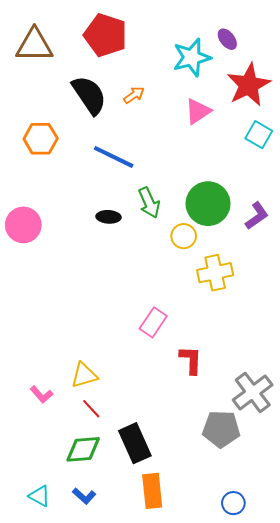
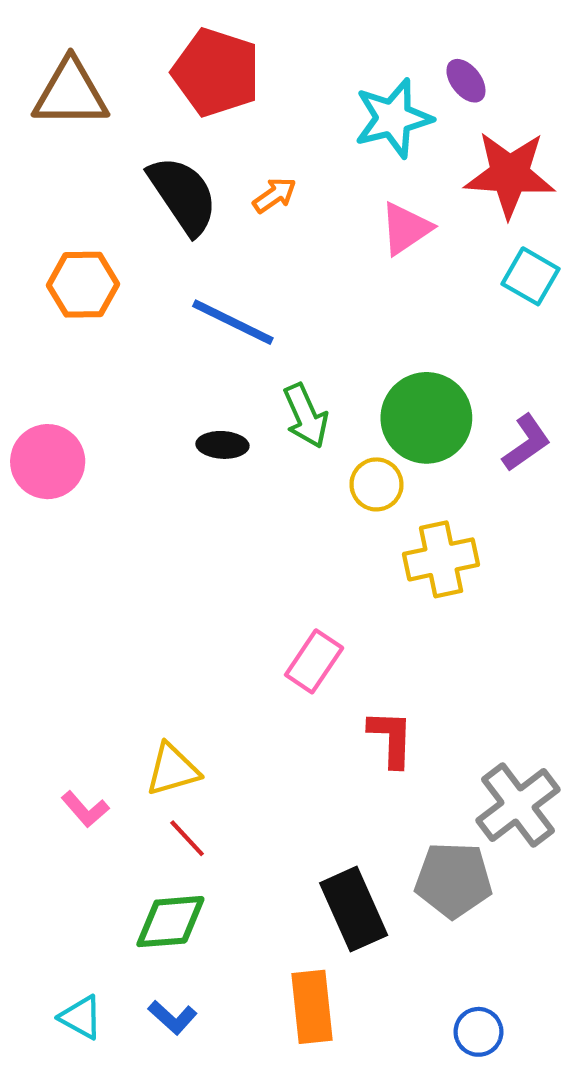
red star: (249, 85) -> (510, 174), turned 30
black rectangle: (135, 443) -> (354, 909), moved

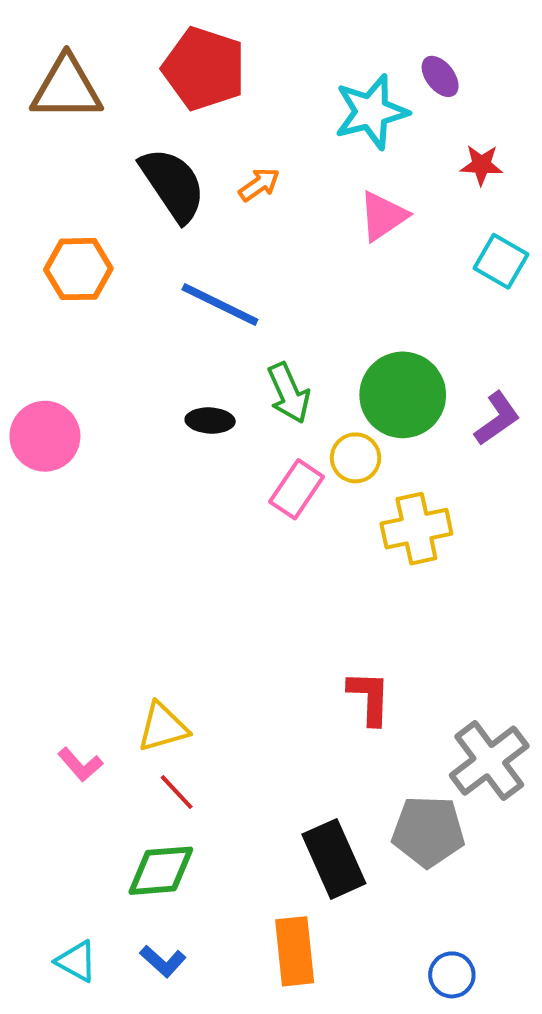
red star: (510, 174) -> (481, 165), size x0.5
pink rectangle: (314, 661) -> (297, 489), moved

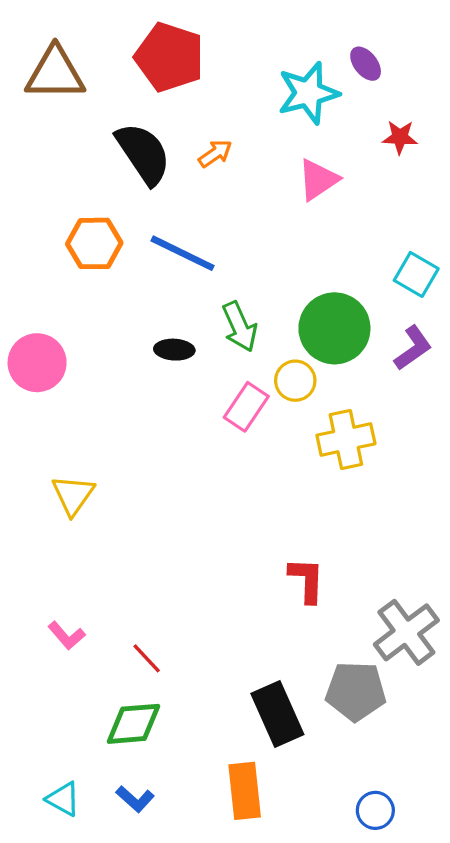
cyan square: (501, 261) -> (416, 274), moved
orange hexagon: (78, 269) -> (94, 243), moved
yellow triangle: (163, 727) -> (73, 495), moved, turned -39

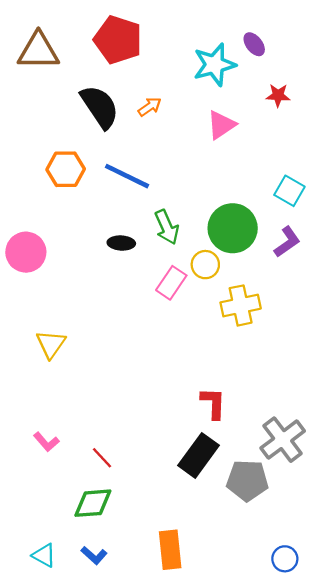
black rectangle: (277, 714) -> (199, 455), moved, turned 60
blue circle: (375, 810) -> (285, 559), moved

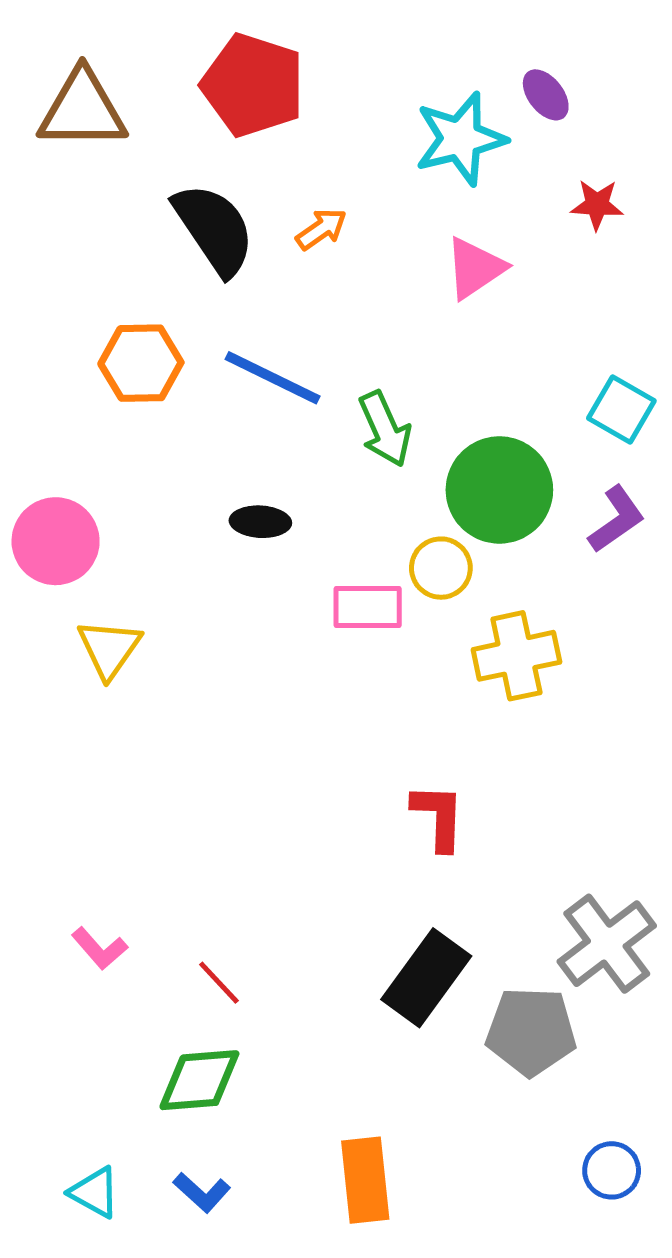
green arrow: (167, 227) -> (385, 429), moved
pink rectangle: (171, 283) -> (368, 607), turned 56
yellow triangle: (51, 344) -> (109, 649), moved
red L-shape: (213, 403) -> (438, 817), moved
blue circle: (285, 559) -> (612, 1170), moved

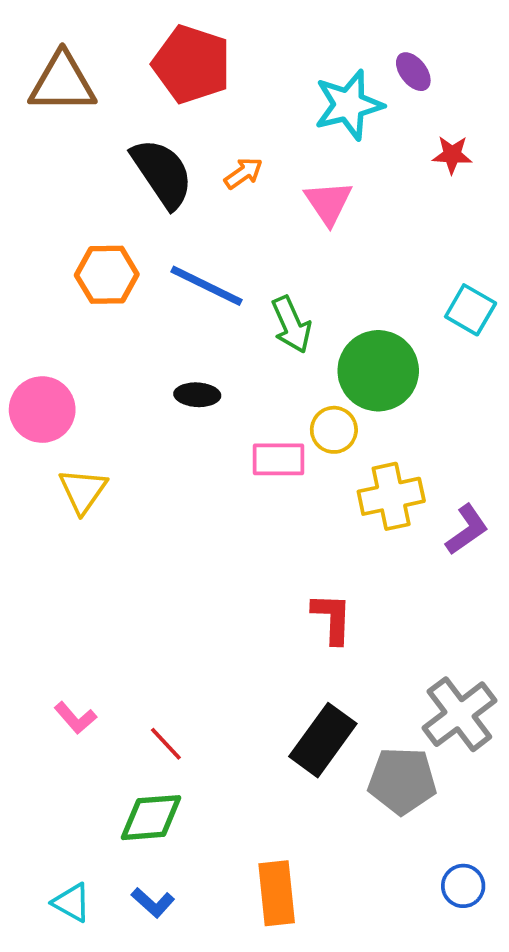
pink triangle: (475, 268) -> (328, 203), moved, turned -30
purple L-shape: (616, 519) -> (467, 530), moved

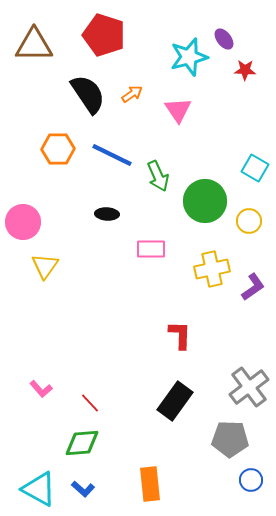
red star: (452, 155) -> (245, 70), moved
yellow circle: (334, 430) -> (249, 221), moved
gray pentagon: (402, 781) -> (230, 439), moved
cyan triangle: (72, 903) -> (39, 489), size x1.6

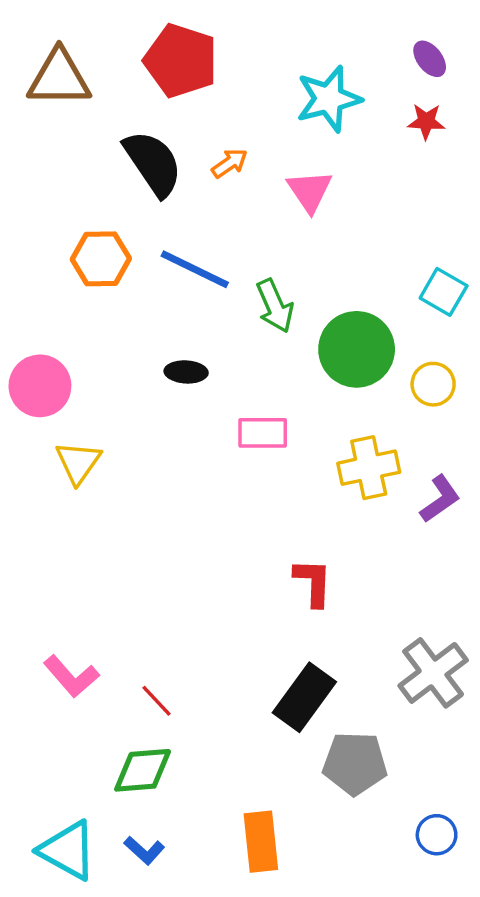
purple ellipse: (224, 39) -> (430, 59), moved
pink L-shape: (41, 389) -> (71, 676), size x1.4
gray pentagon: (230, 439) -> (355, 763), moved

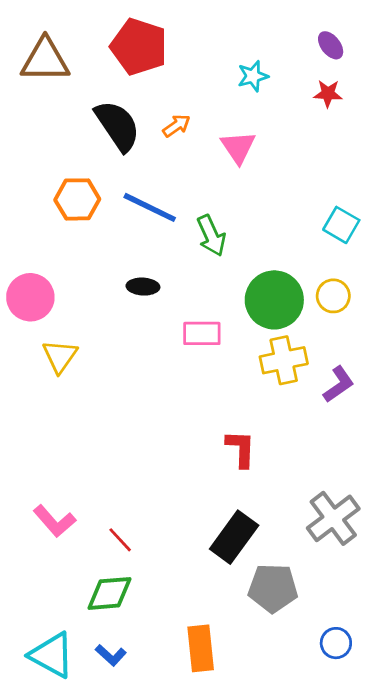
cyan star: (329, 99) -> (253, 76), size x0.6
green circle: (357, 349) -> (274, 300), moved

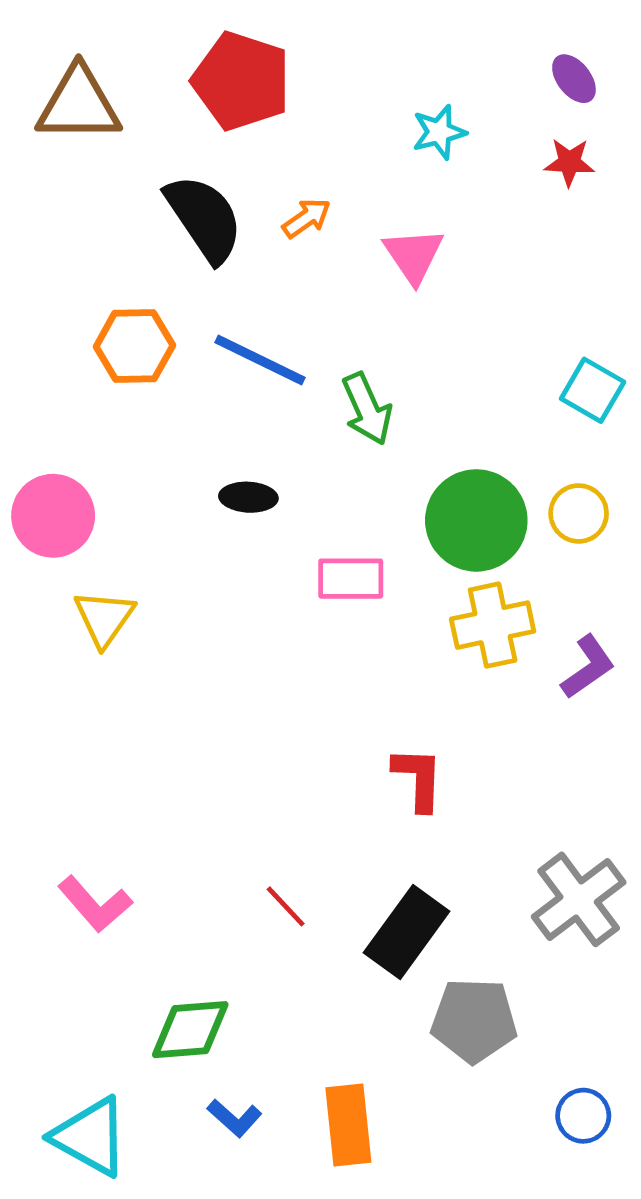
red line: (120, 540) -> (286, 906), moved
blue L-shape: (111, 655) -> (234, 1118), moved

